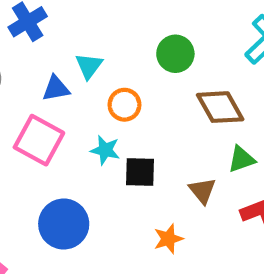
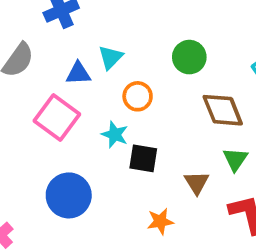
green triangle: (241, 159) -> (235, 159), turned -44

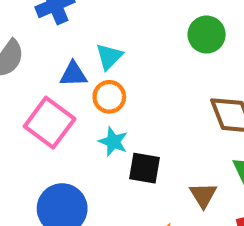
green circle: (189, 57) -> (207, 35), moved
orange circle: (138, 96) -> (109, 97), moved

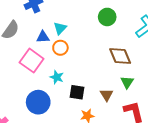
cyan star: (113, 142) -> (57, 77), moved
black square: (145, 168) -> (77, 92), moved

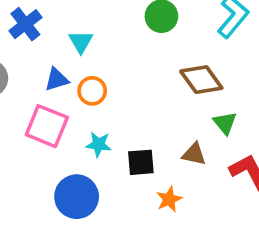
cyan triangle: (60, 28) -> (81, 42), moved
brown triangle: (107, 95) -> (194, 154), turned -32

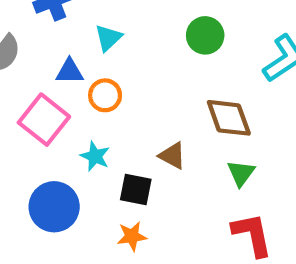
brown triangle: (194, 154) -> (172, 156), moved
orange star: (169, 199) -> (132, 236), moved

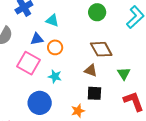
cyan triangle: (108, 38) -> (52, 21), turned -48
brown diamond: (229, 118) -> (101, 49), moved
black square: (136, 189) -> (94, 93), moved

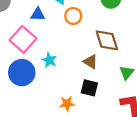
orange circle: (55, 47) -> (73, 16), moved
blue circle: (40, 103) -> (22, 73), moved

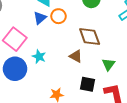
blue triangle: (38, 14) -> (40, 18), moved, turned -40
black square: (89, 88) -> (88, 84), moved

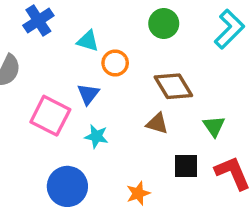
blue triangle: (40, 18) -> (88, 94), moved
blue circle: (15, 69) -> (67, 186), moved

